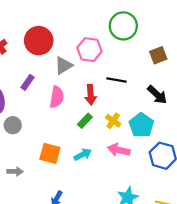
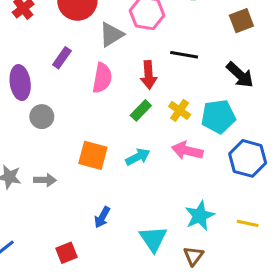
cyan pentagon: (141, 125) -> (218, 117), turned 30

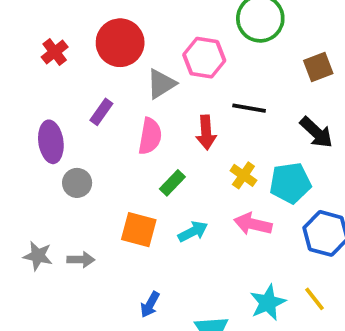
green rectangle: (141, 110) -> (172, 183), moved
yellow line: (248, 223) -> (315, 299), moved, turned 40

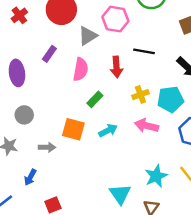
yellow cross: (243, 175) -> (140, 95), turned 35
gray circle: (77, 183) -> (24, 115), moved
gray arrow: (81, 260) -> (47, 147), moved
blue arrow: (150, 304) -> (30, 177), moved

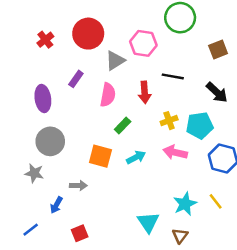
gray circle: (24, 115) -> (50, 141), size x1.5
gray arrow: (47, 147) -> (78, 185), moved

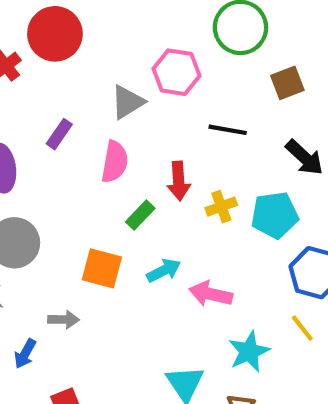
red circle: (88, 34) -> (55, 34), moved
brown square: (218, 49) -> (287, 83), moved
red arrow: (145, 92) -> (179, 181), moved
pink arrow: (175, 152) -> (211, 294), moved
yellow line: (216, 201) -> (302, 328), moved

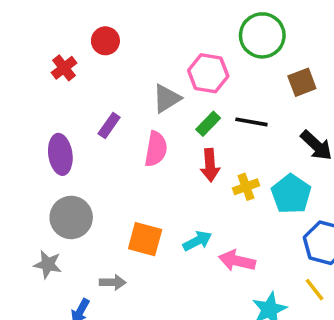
red circle: (55, 34) -> (105, 41), size x0.6
green rectangle: (140, 215) -> (208, 124), moved
cyan pentagon: (275, 215) -> (291, 194), turned -30

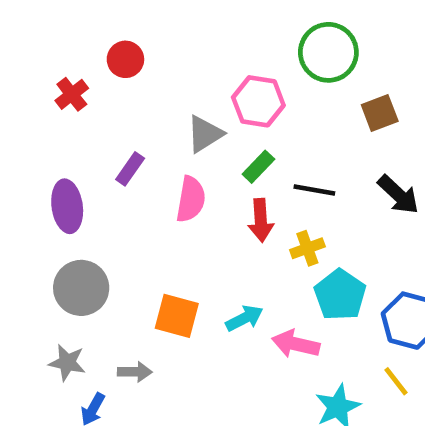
black line: (251, 122) -> (314, 190), moved
cyan pentagon: (291, 194) -> (340, 295), moved
gray star: (48, 264) -> (67, 363), moved

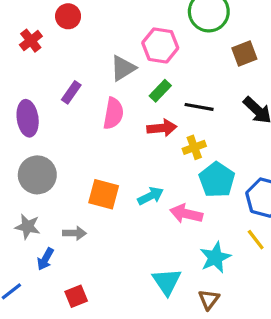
red arrow: (261, 220) -> (162, 128), turned -92

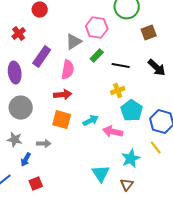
red cross: (31, 41) -> (19, 34), moved
purple rectangle: (71, 92) -> (42, 57), size x1.5
red arrow: (162, 128) -> (63, 95), moved
red square: (76, 296) -> (36, 184), moved

